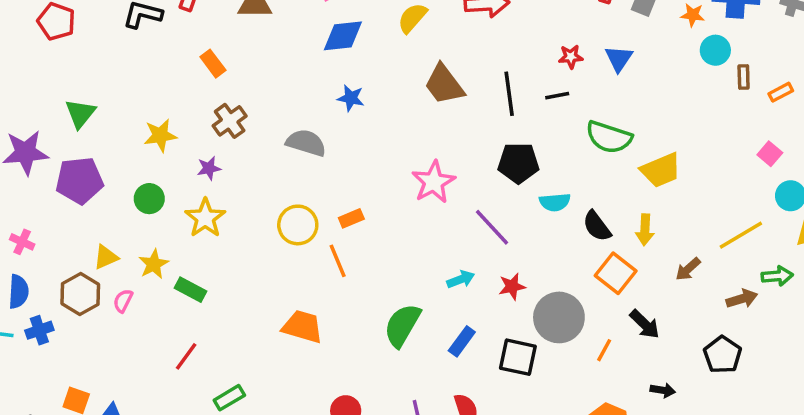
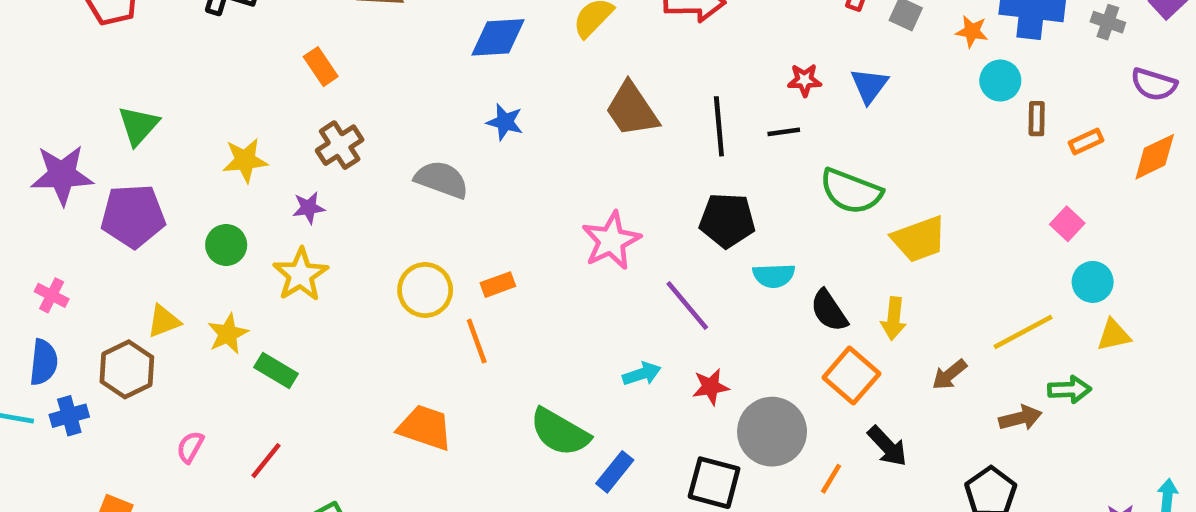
pink semicircle: (123, 301) -> (190, 447), moved
green semicircle: (402, 325) -> (560, 432), turned -93
blue rectangle: (462, 341) -> (615, 472), moved

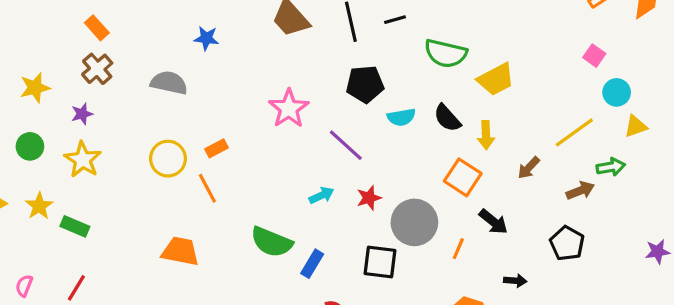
orange rectangle: (321, 67) -> (97, 28), moved
black semicircle: (829, 311) -> (447, 118), moved

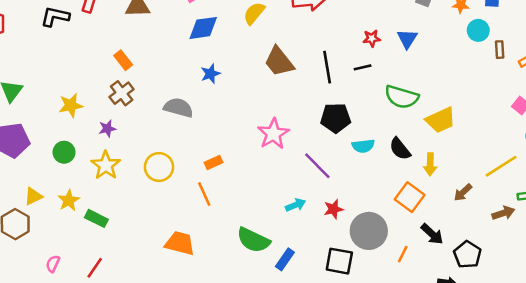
blue star: (206, 38) -> (210, 74), turned -30
yellow circle: (168, 159) -> (159, 167), moved
black pentagon: (567, 243) -> (467, 255), moved

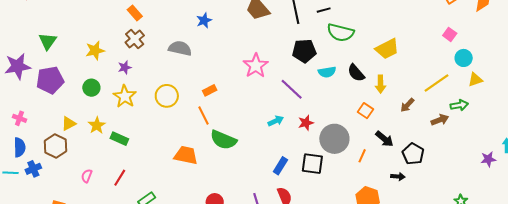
green semicircle: (402, 97) -> (341, 32), moved
orange square: (410, 197) -> (365, 111), size x0.7
green semicircle: (253, 240) -> (223, 140), moved
blue rectangle: (285, 259) -> (280, 166), moved

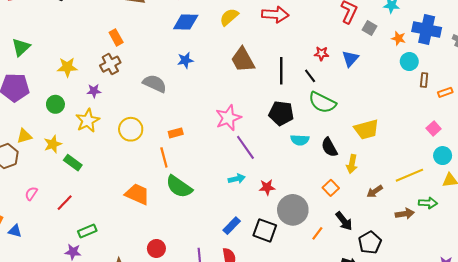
black line: (324, 10) -> (310, 76), turned 56
purple line: (292, 89) -> (245, 147), moved

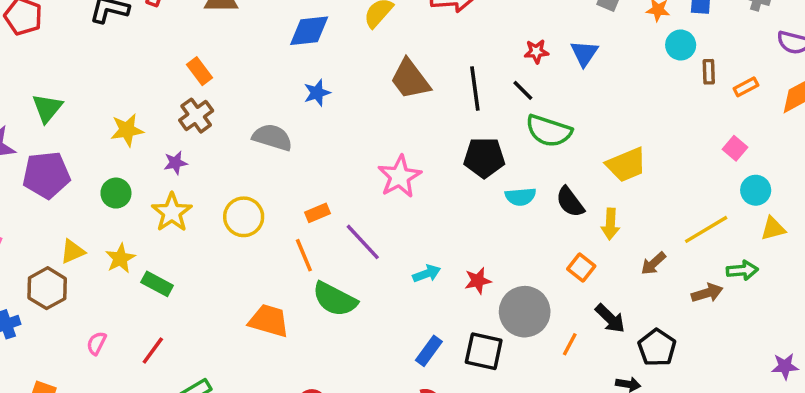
purple line: (245, 147) -> (363, 242), moved

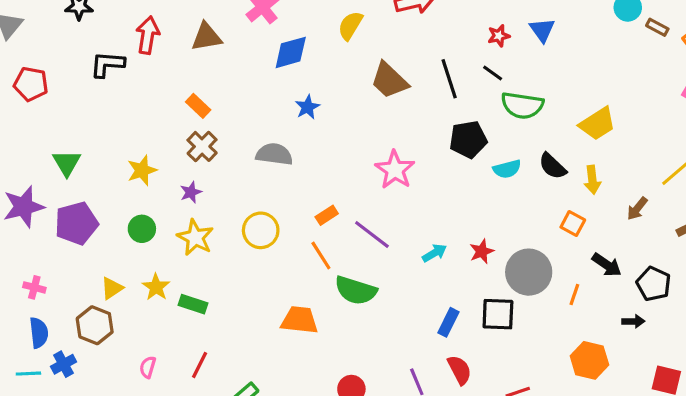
brown rectangle: (709, 72) -> (657, 27), turned -50

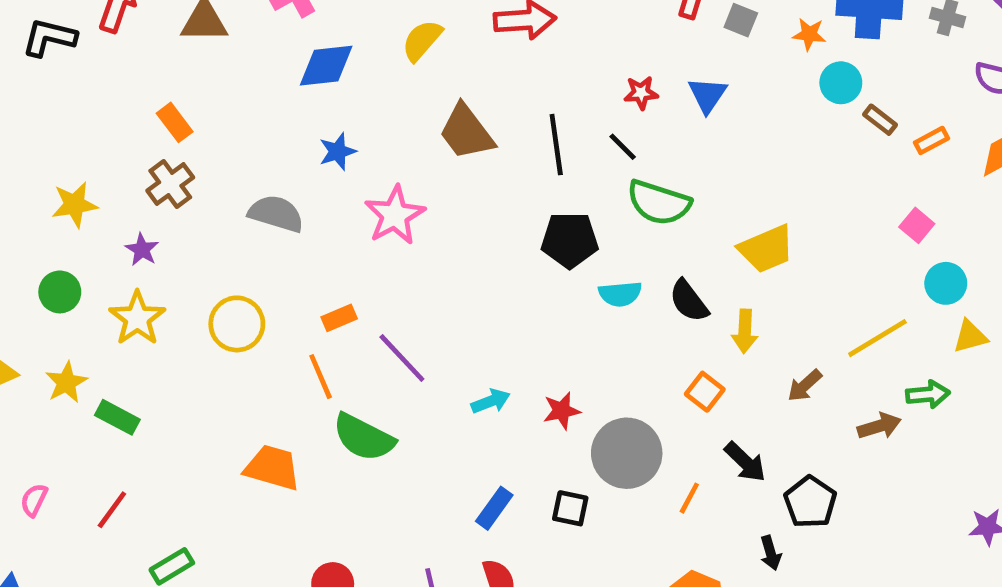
pink star: (395, 170) -> (395, 215), moved
purple star: (191, 192) -> (142, 250), turned -30
black square: (498, 314) -> (570, 508), size x0.7
black arrow: (633, 321) -> (771, 553), turned 65

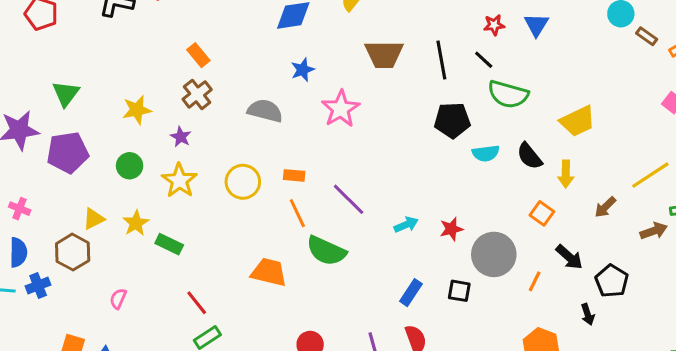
brown trapezoid: (466, 132) -> (384, 54), turned -51
orange rectangle: (339, 318) -> (294, 175), moved, turned 30
red line: (112, 510) -> (197, 303), moved, turned -72

